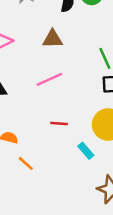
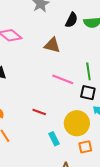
pink line: (49, 79) -> (63, 79), moved, turned 30

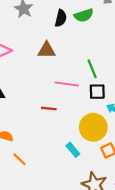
red line: (39, 112) -> (49, 109), moved

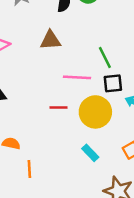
yellow circle: (93, 127) -> (95, 112), moved
orange line: (19, 159) -> (29, 169), turned 48

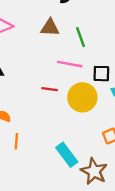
green line: (105, 57) -> (80, 37), moved
cyan rectangle: (90, 153) -> (67, 155), moved, size x1.5

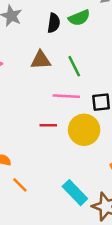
orange line: (16, 141) -> (20, 185), turned -42

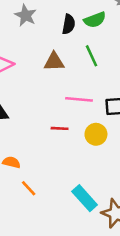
green line: (74, 66) -> (92, 56), moved
yellow circle: (84, 130) -> (96, 134), size x0.7

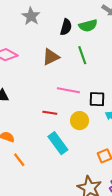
brown triangle: (54, 62) -> (51, 57), turned -30
cyan rectangle: (85, 198) -> (58, 143), moved

